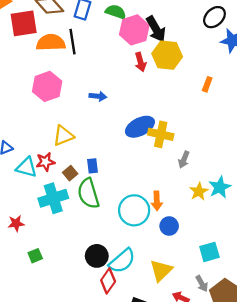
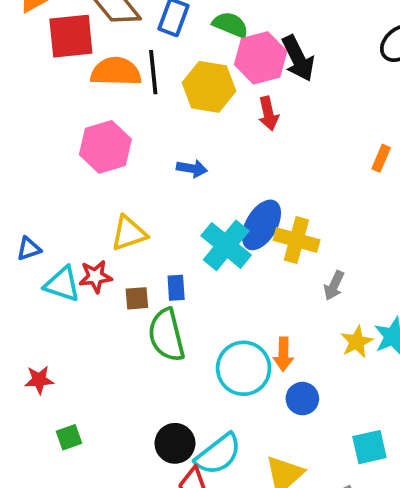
yellow hexagon: (167, 55) -> (209, 87), moved
blue ellipse: (140, 127) -> (261, 225), turned -36
brown square: (70, 173) -> (137, 298), turned 32
cyan cross: (53, 198) -> (226, 245), moved, turned -36

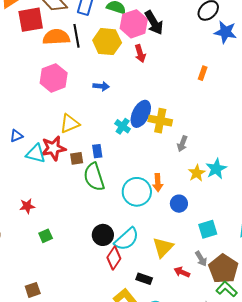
cyan cross: (226, 245) -> (123, 126), size x0.6
red star: (95, 277) -> (53, 148), size x1.4
blue circle: (302, 399) -> (179, 204), moved

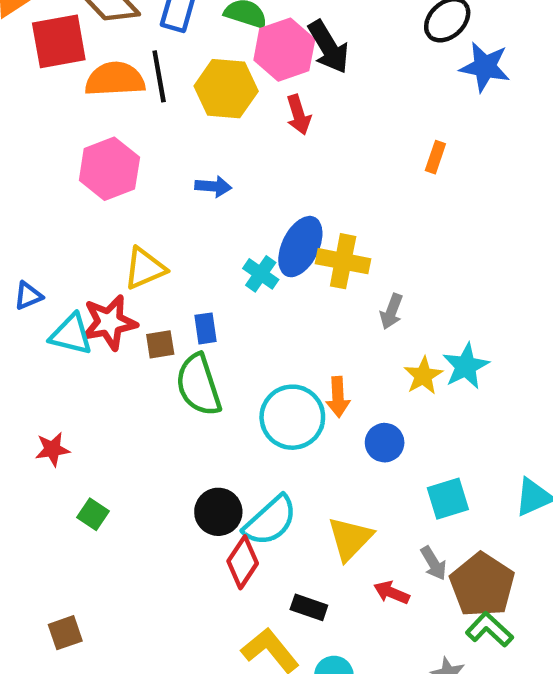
green square: (46, 236) -> (93, 514), turned -32

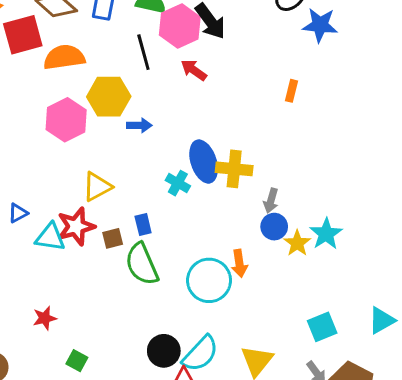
black line: (159, 76) -> (143, 52), moved
yellow hexagon: (226, 89) -> (109, 97), moved
red arrow: (299, 115) -> (194, 70), turned 148
blue ellipse: (300, 247) -> (204, 162), turned -39
blue circle: (385, 443) -> (274, 227), moved

